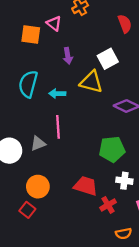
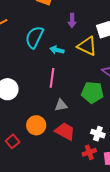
gray triangle: (38, 143) -> (61, 105), moved
green pentagon: (112, 149) -> (92, 92), moved
orange circle: (38, 187) -> (36, 125), moved
red cross: (108, 205) -> (89, 152), moved

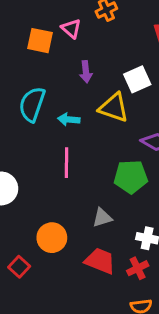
gray triangle: (61, 105) -> (102, 218), moved
red trapezoid: (65, 131) -> (100, 261), moved

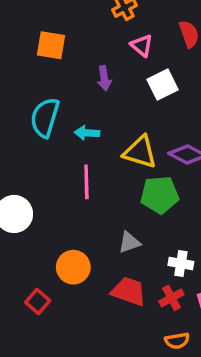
pink triangle: (71, 29) -> (142, 45), moved
yellow triangle: (114, 108) -> (140, 152), moved

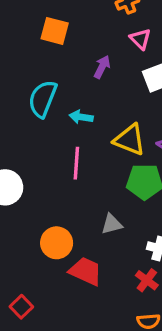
purple arrow: (104, 78) -> (102, 67), turned -150
red trapezoid: (129, 291) -> (86, 271), moved
red cross: (171, 298) -> (147, 280), turned -30
red square: (38, 302) -> (21, 307), moved

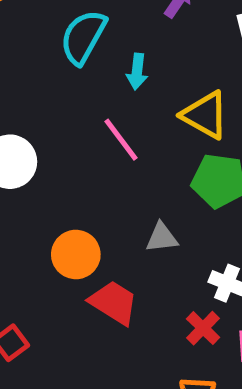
cyan arrow: (81, 117) -> (137, 72), turned -100
pink line: (76, 163) -> (121, 140), turned -48

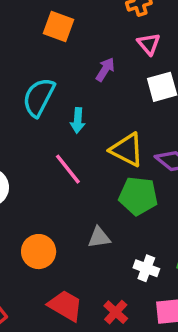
red trapezoid: (114, 303) -> (65, 306), moved
red cross: (203, 328) -> (116, 312), moved

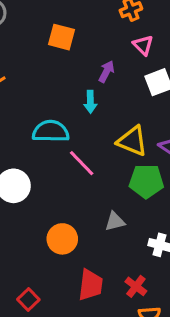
cyan semicircle: (39, 97) -> (51, 131), moved, turned 69
cyan arrow: (78, 120) -> (90, 102), moved
red trapezoid: (65, 306) -> (90, 285), turned 72

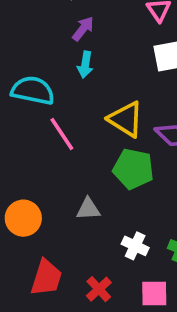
purple arrow: (106, 71) -> (83, 29), moved

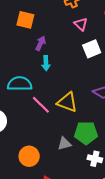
yellow triangle: (126, 119) -> (67, 102), moved
green pentagon: (133, 169) -> (86, 133), moved

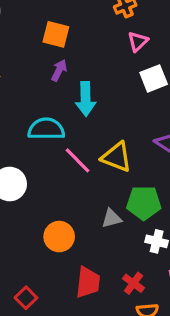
pink triangle: (81, 24) -> (138, 42), turned 32
purple arrow: (41, 43) -> (59, 70), moved
cyan arrow: (46, 63) -> (86, 99), size x1.5

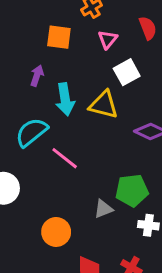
orange square: (56, 34) -> (59, 37), moved
cyan semicircle: (46, 129) -> (32, 132), turned -32
yellow triangle: (117, 157) -> (104, 105), moved

